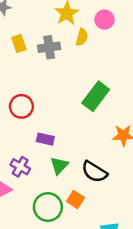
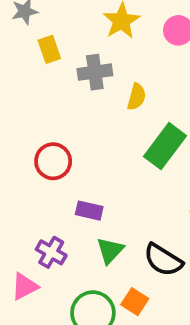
yellow semicircle: (82, 37) -> (137, 97), moved
yellow rectangle: (19, 43) -> (49, 49), moved

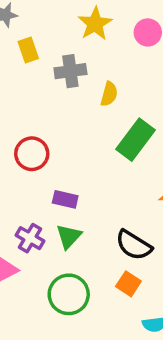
green triangle: (110, 250) -> (69, 236), moved
orange square: (135, 302) -> (128, 284), moved

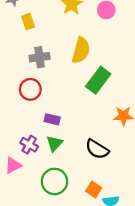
gray cross: (70, 71) -> (40, 57), moved
yellow semicircle: (109, 94) -> (81, 50), size x1.6
orange square: (128, 284) -> (94, 190), moved

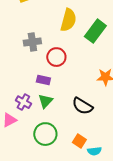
gray cross: (40, 57) -> (32, 42), moved
green rectangle: (98, 80) -> (95, 31), moved
red circle: (30, 89) -> (56, 57), moved

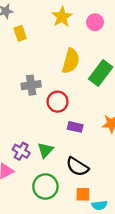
purple rectangle: (43, 80) -> (75, 127), moved
black semicircle: (82, 106) -> (77, 167), moved
orange square: (79, 141) -> (83, 194), turned -32

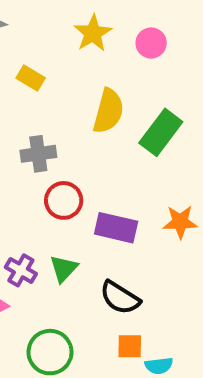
yellow rectangle: (20, 33) -> (31, 78), moved, turned -40
red circle: (58, 102) -> (64, 200), moved
purple rectangle: (75, 127) -> (116, 228), size x1.5
green circle: (45, 186) -> (50, 352), moved

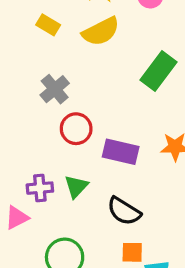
yellow semicircle: (108, 111) -> (101, 31), moved, turned 48
gray cross: (38, 154) -> (55, 89), turned -32
purple cross: (21, 270) -> (40, 188), turned -35

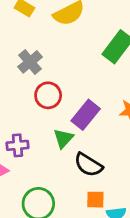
purple rectangle: (121, 152) -> (86, 115), turned -64
green triangle: (76, 186) -> (63, 138), moved

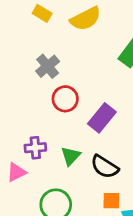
green triangle: (63, 138) -> (71, 156), moved

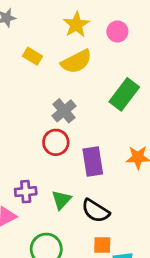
gray cross: (48, 66) -> (64, 111), moved
purple rectangle: (102, 118) -> (93, 161), turned -48

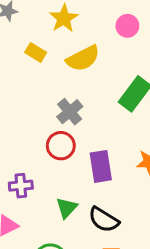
yellow star: (76, 25) -> (64, 18), moved
purple cross: (26, 192) -> (21, 186), moved

